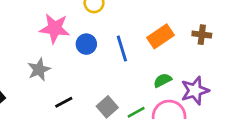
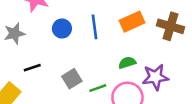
brown cross: (202, 35) -> (170, 26), size x1.5
blue circle: (86, 44) -> (62, 29), moved

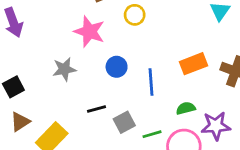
blue line: (94, 27) -> (151, 82), moved
black line: (32, 68) -> (97, 109), moved

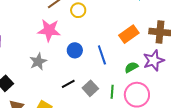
purple star: (216, 126) -> (154, 60), moved
green line: (152, 134) -> (112, 92), turned -56

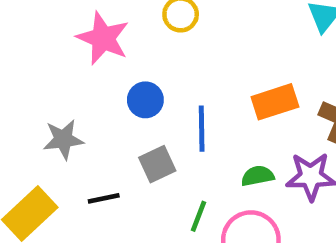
gray star: (38, 62) -> (63, 139), moved
black line: (68, 84) -> (104, 198), moved
gray square: (90, 88) -> (157, 164), moved

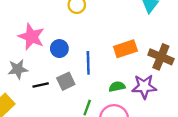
pink star: (103, 38) -> (31, 37), moved
black line: (104, 198) -> (41, 85), moved

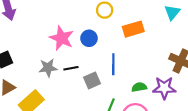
blue circle: (59, 49) -> (89, 38), moved
orange rectangle: (125, 49) -> (133, 29), moved
black line: (41, 85) -> (71, 68), moved

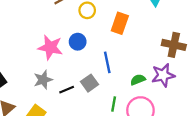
orange rectangle: (133, 29) -> (120, 23), turned -42
black line: (71, 68) -> (67, 90), moved

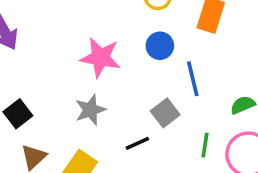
blue circle: (78, 42) -> (160, 46), moved
black line: (67, 90) -> (137, 143), moved

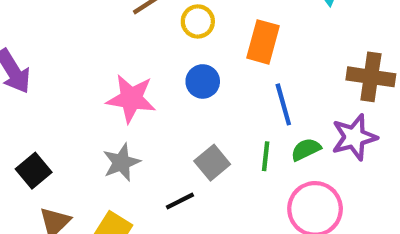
blue line: (193, 79) -> (283, 104), moved
green line: (205, 145) -> (266, 156), moved

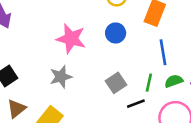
black line: (180, 201) -> (136, 104), moved

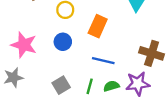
blue line: (163, 52) -> (103, 61), turned -70

